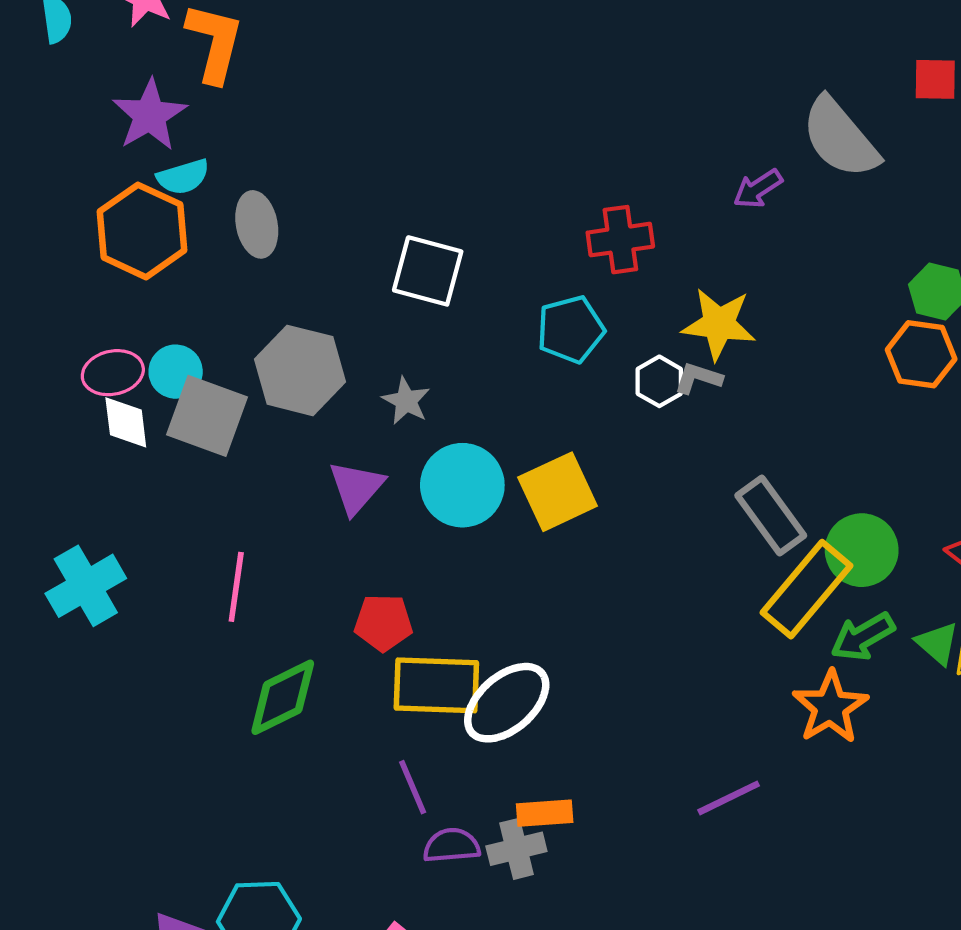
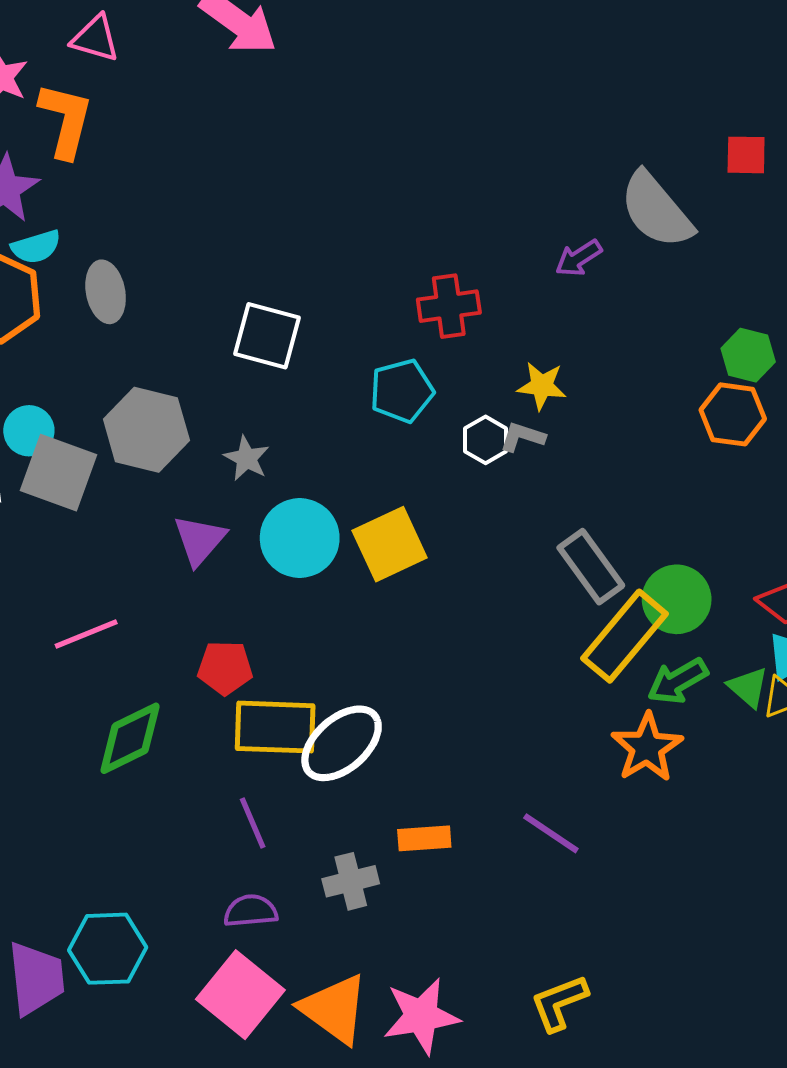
yellow star: (719, 324) -> (542, 386), size x0.7
pink line: (236, 587) -> (86, 634), turned 60
purple line: (729, 798) -> (551, 833), turned 60
orange rectangle: (545, 813) -> (424, 838), moved
purple semicircle: (452, 846) -> (251, 911), moved

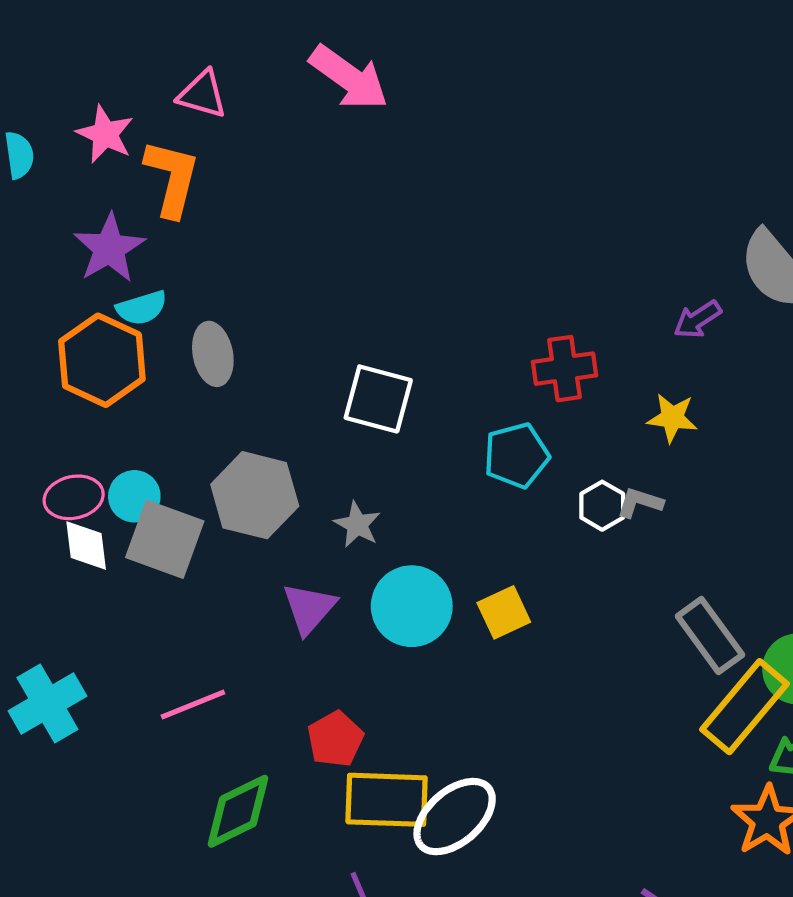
yellow star: (542, 386) -> (672, 418), moved
yellow square: (390, 544) -> (504, 612), size x0.7
red pentagon: (225, 668) -> (335, 739), turned -30

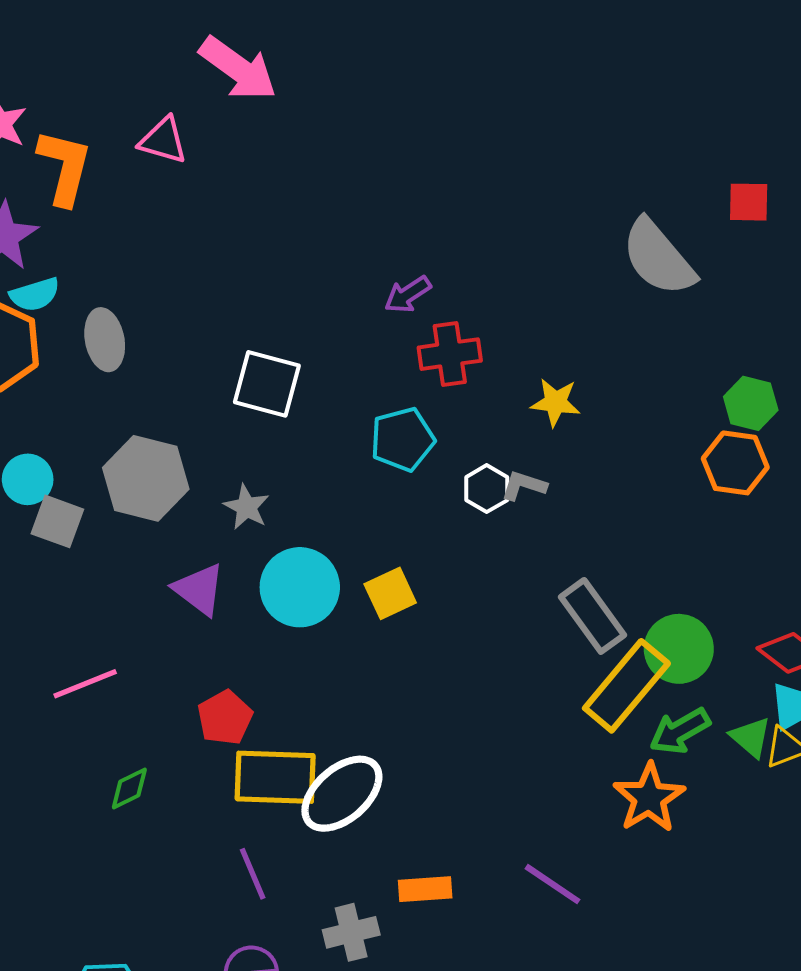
pink triangle: (202, 94) -> (163, 140), moved
purple arrow: (697, 319) -> (408, 294), moved
gray square: (165, 539) -> (57, 521), size x0.7
purple triangle: (309, 608) -> (199, 589), turned -34
green diamond: (238, 811) -> (129, 789), size x0.6

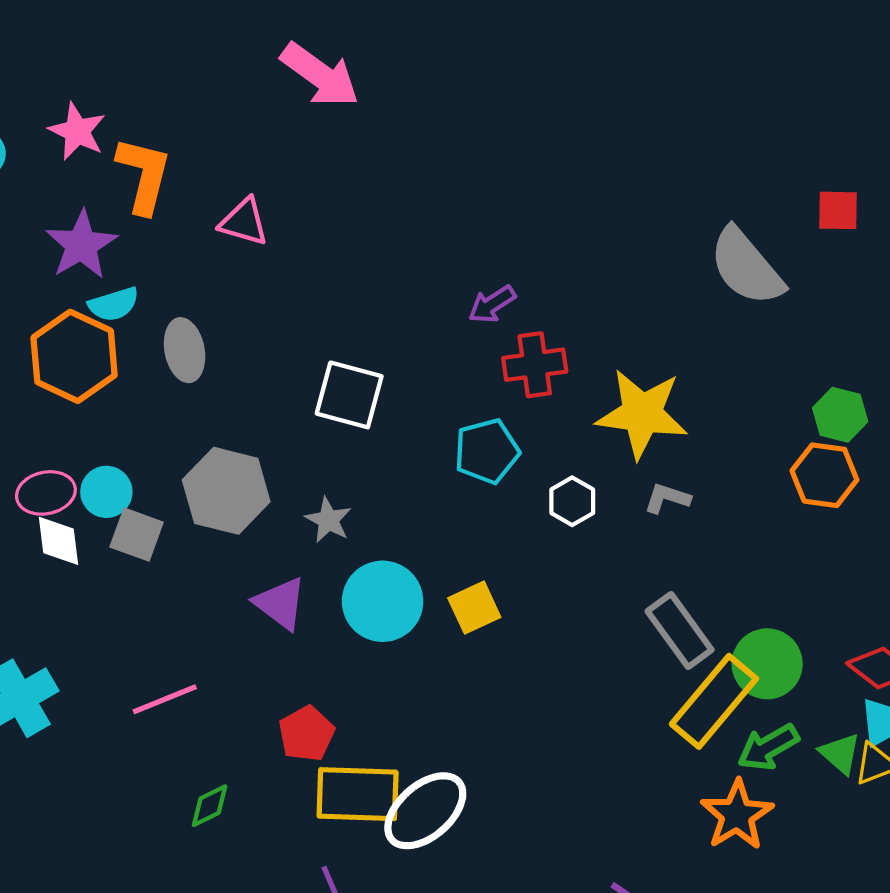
pink triangle: (163, 140) -> (244, 222), moved
yellow star: (556, 402) -> (642, 414), size x1.8
gray L-shape: (524, 486) -> (667, 498), moved

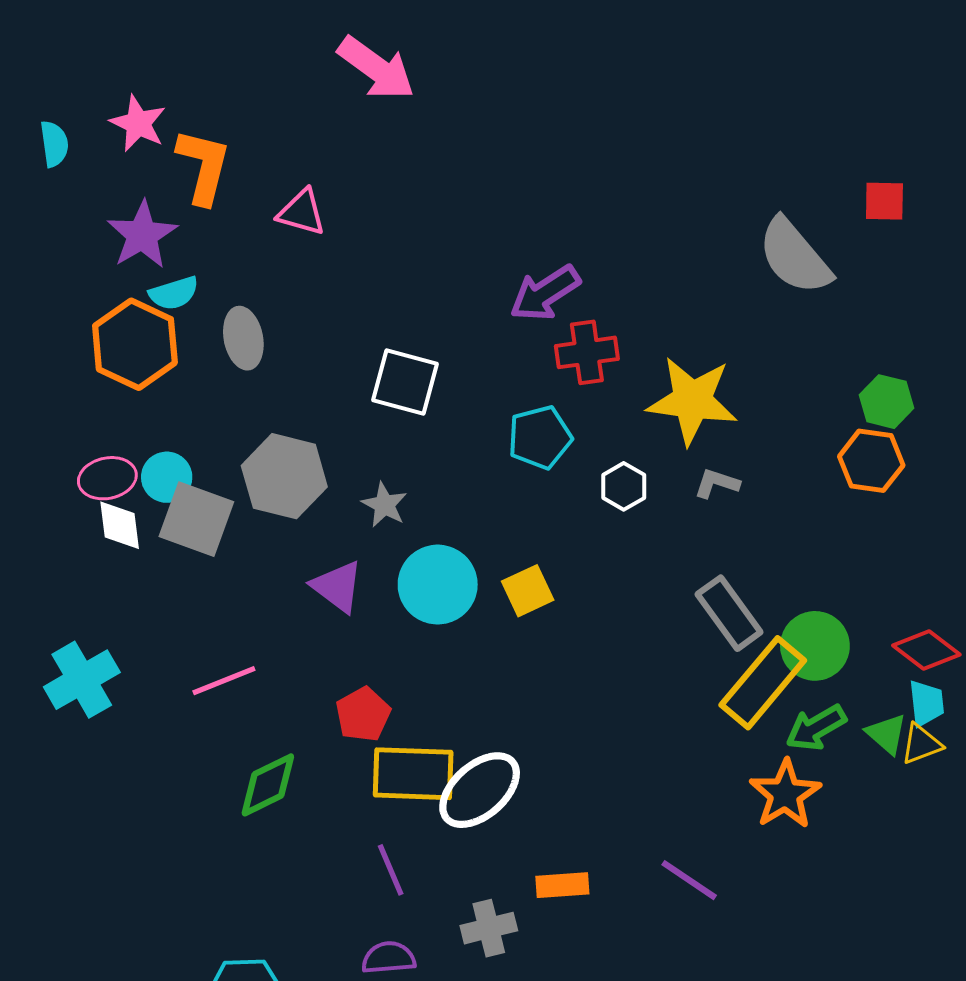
purple arrow: (492, 304) -> (545, 293), size x1.5
gray square: (137, 535) -> (196, 519), size x1.4
green diamond: (210, 806) -> (268, 785), size x1.5

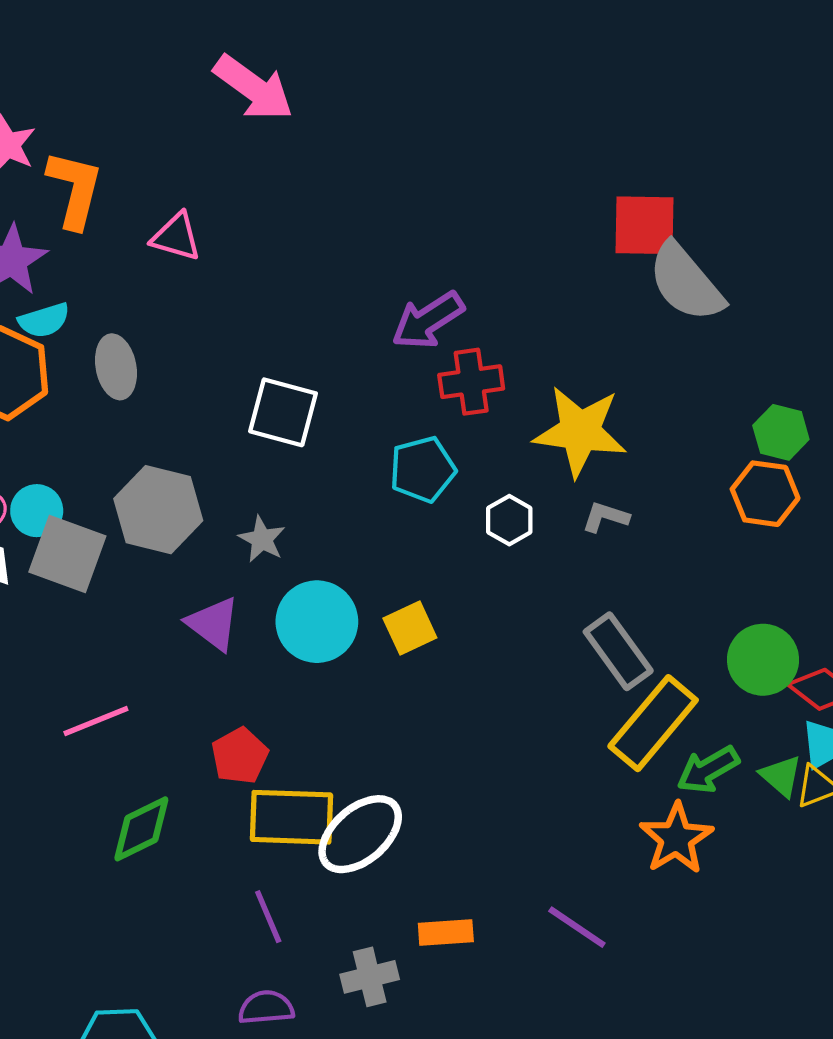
red square: (884, 201) -> (645, 225), moved, size x1.5
green circle: (815, 646) -> (763, 660), moved

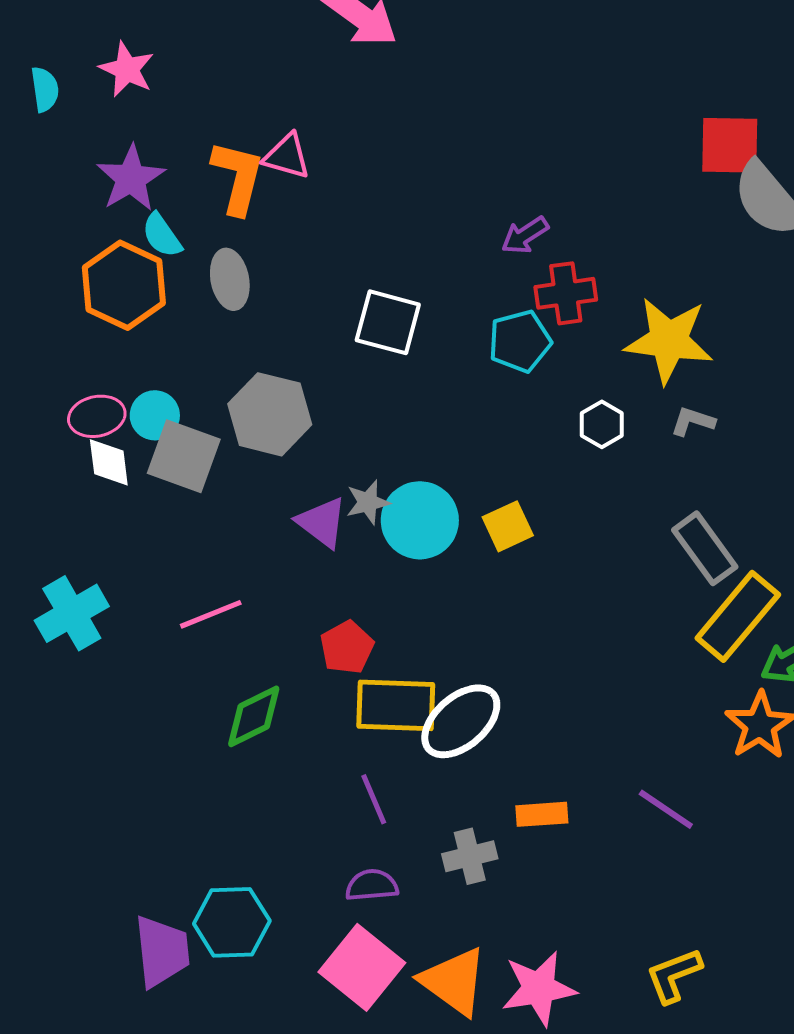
orange L-shape: (75, 189) -> (238, 177), moved
cyan semicircle: (44, 320) -> (162, 235), turned 72
purple arrow: (428, 320) -> (525, 235), size x0.7
cyan pentagon: (423, 469) -> (520, 341), moved
gray star: (262, 539) -> (368, 502), moved, turned 30

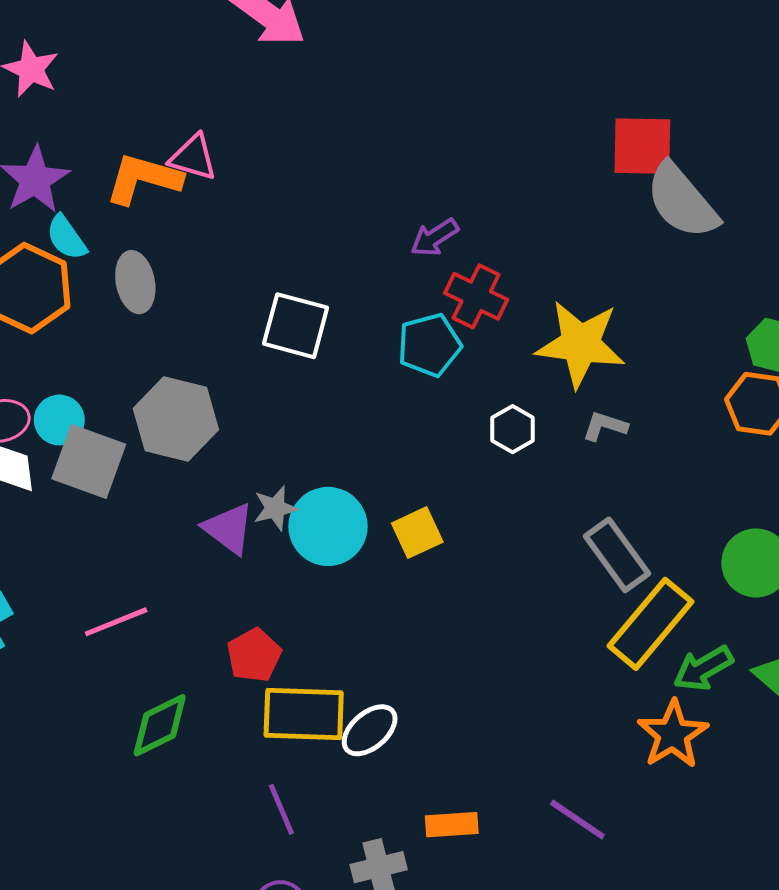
orange L-shape: (238, 177) -> (143, 179), turned -88
red cross: (566, 293) -> (476, 296), turned 34
white ellipse: (461, 721) -> (370, 730), size x0.7

